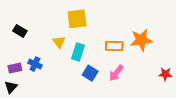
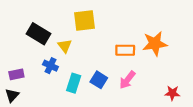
black rectangle: (20, 31) -> (38, 34), moved, size x1.5
cyan rectangle: (78, 52) -> (74, 83), moved
blue cross: (35, 64) -> (50, 66), moved
red star: (165, 74) -> (172, 93), moved

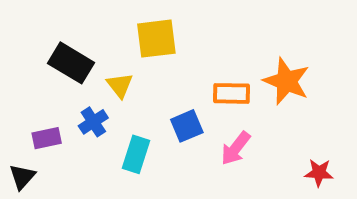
orange star: (155, 44) -> (286, 81), turned 30
blue cross: (50, 66) -> (93, 122), turned 32
purple rectangle: (16, 74) -> (47, 138), moved
blue square: (99, 80) -> (187, 126), moved, turned 35

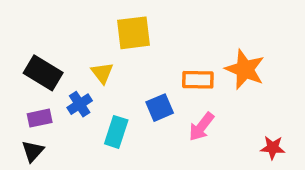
black rectangle: (71, 63) -> (43, 73), moved
black triangle: (22, 177) -> (33, 151), moved

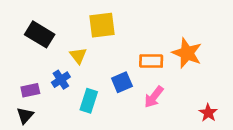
black rectangle: (43, 73) -> (40, 34), moved
red star: (273, 148) -> (208, 113), turned 30

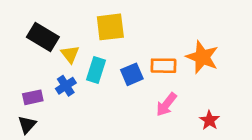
yellow triangle: (78, 56) -> (70, 54), moved
blue square: (122, 82) -> (132, 74), moved
cyan rectangle: (89, 101) -> (96, 70), moved
red star: (208, 113) -> (209, 120), moved

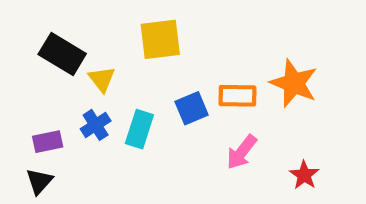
cyan rectangle: (96, 70) -> (139, 129), moved

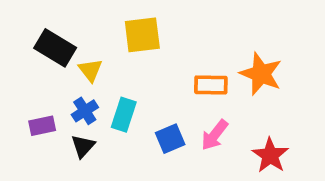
blue square: (192, 108) -> (170, 139), moved
red star: (304, 175) -> (270, 155), size x1.4
black triangle: (39, 181) -> (83, 146), moved

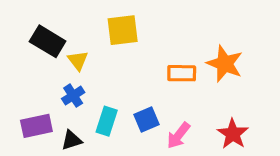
cyan rectangle: (124, 115) -> (107, 121), moved
purple rectangle: (42, 126) -> (36, 126), moved, size x1.4
pink arrow: (215, 135) -> (178, 135), moved
black triangle: (83, 146) -> (72, 140), moved, turned 30

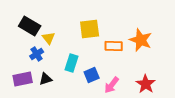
yellow square: (123, 30) -> (90, 29), moved
blue cross: (73, 96) -> (37, 54), moved
cyan rectangle: (107, 121) -> (72, 63), moved
black triangle: (72, 140) -> (46, 79), moved

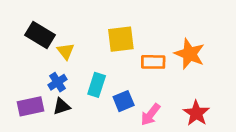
blue cross: (37, 54) -> (58, 82), moved

